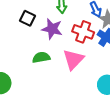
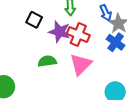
red cross: (83, 32) -> (78, 35), moved

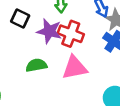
pink triangle: (81, 64) -> (75, 68), turned 35

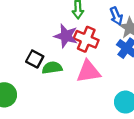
black square: (20, 19) -> (35, 59), moved

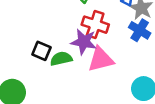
purple star: (66, 36) -> (84, 42), moved

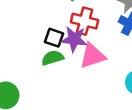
black square: (41, 51) -> (54, 38), moved

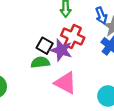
pink triangle: (93, 56) -> (66, 83), moved, turned 35

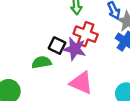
green semicircle: (40, 62) -> (41, 62), moved

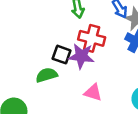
pink triangle: (81, 83) -> (93, 93), size x0.7

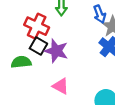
red cross: (92, 38) -> (37, 26), moved

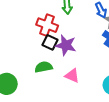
green semicircle: (21, 62) -> (44, 67), moved

